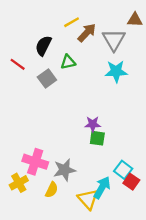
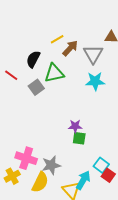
green triangle: (68, 62) -> (54, 73), size x1.5
yellow semicircle: (52, 190) -> (40, 182), size x1.5

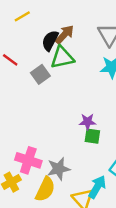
yellow line: (57, 39) -> (22, 16), moved
brown arrow: (70, 48) -> (65, 35), moved
black semicircle: (33, 59) -> (50, 41), moved

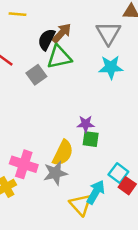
yellow line: (22, 16) -> (18, 14), turned 35
yellow semicircle: (45, 189) -> (63, 153), moved

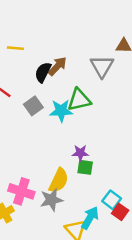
green triangle: (59, 57) -> (79, 100), moved
cyan star: (111, 67) -> (61, 111), moved

